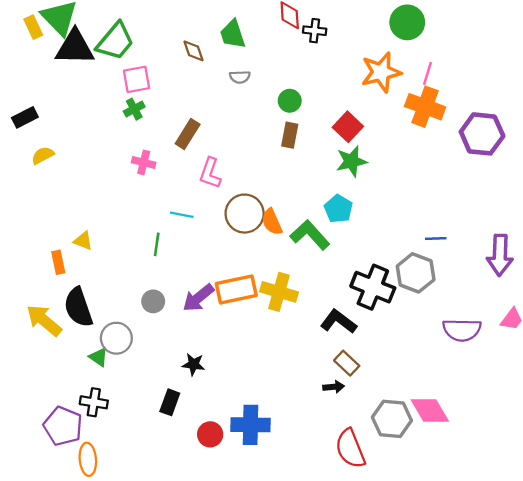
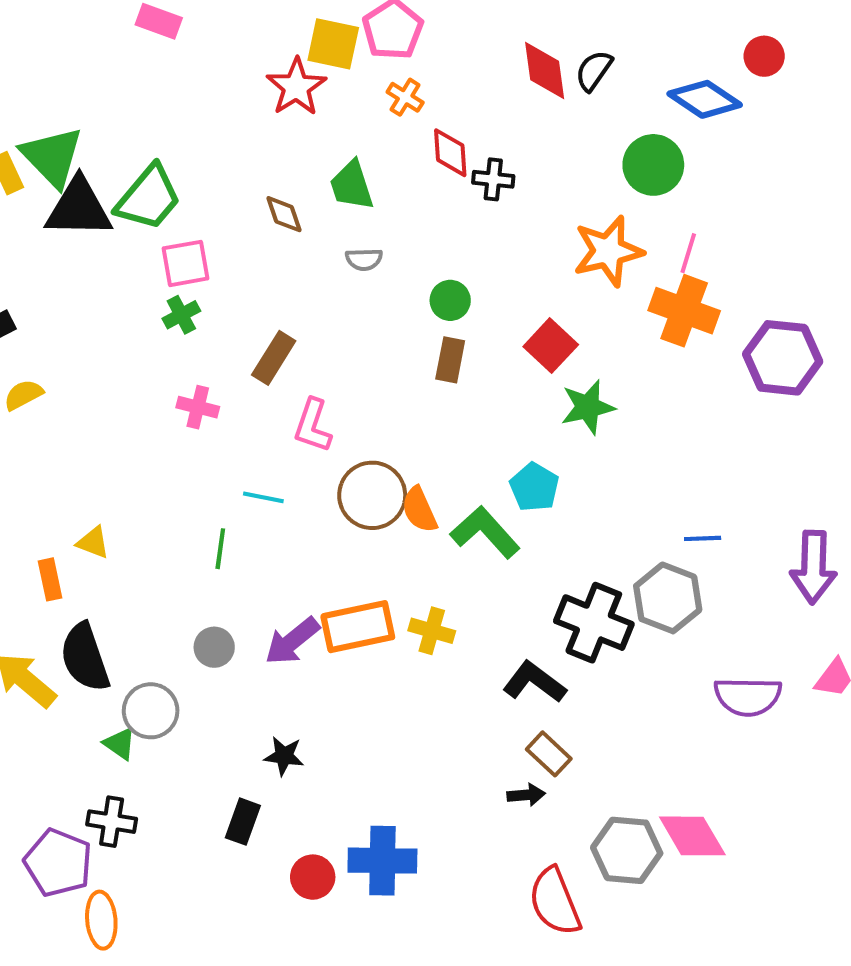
green star: (351, 161) -> (588, 407), moved
yellow cross: (279, 292) -> (432, 631), size x0.7

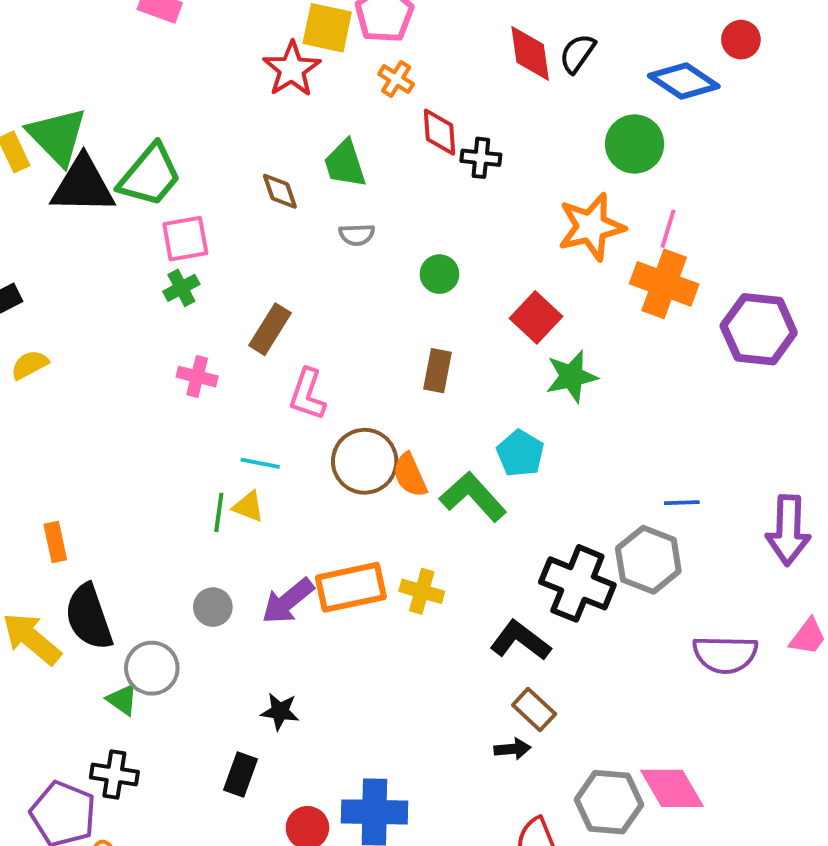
brown rectangle: (450, 360) -> (438, 371), moved
yellow triangle: (93, 543) -> (248, 507), moved

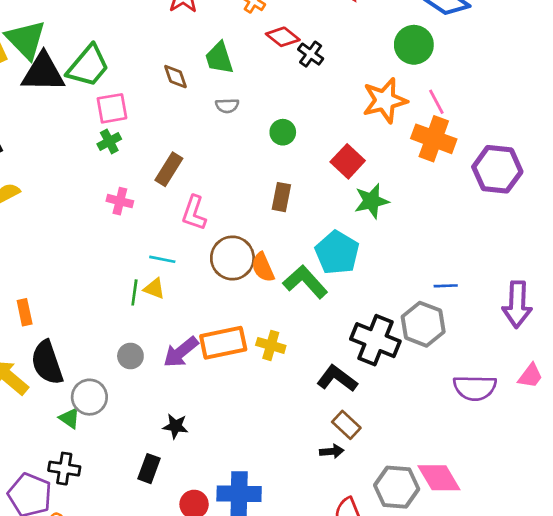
red diamond: (439, 132) -> (283, 37), turned -48
black cross: (481, 158) -> (311, 54), turned 30
pink line: (668, 229) -> (436, 102), turned -45
cyan pentagon: (520, 453) -> (337, 253), size x1.4

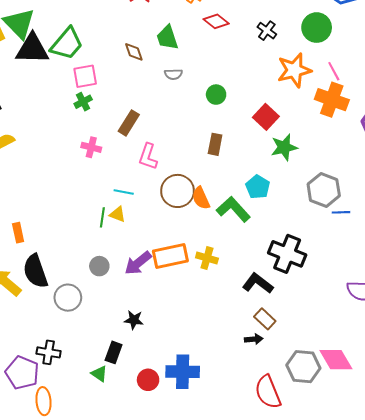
black cross: (311, 54) -> (267, 31), moved
cyan pentagon: (337, 253) -> (258, 187), size x0.7
gray hexagon: (423, 324) -> (324, 190), moved
green triangle: (70, 418) -> (99, 374), moved

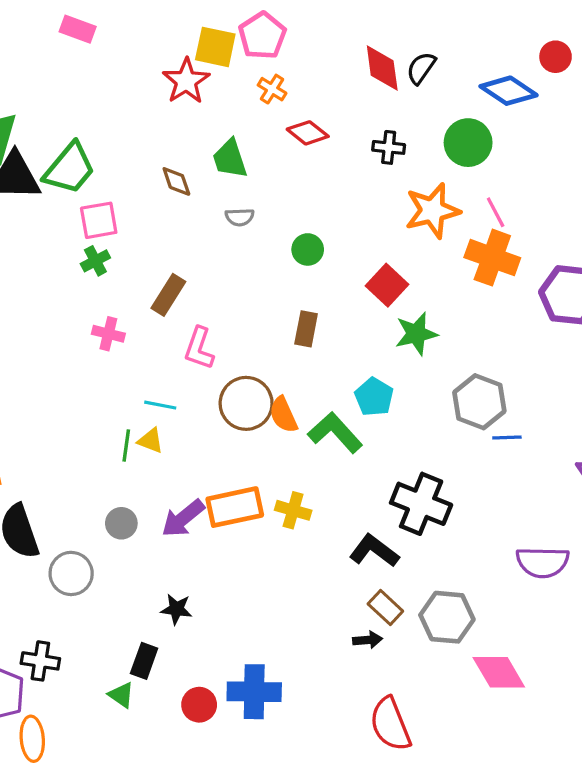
black cross: (267, 31) -> (389, 147), turned -30
gray hexagon: (303, 367) -> (447, 617), moved

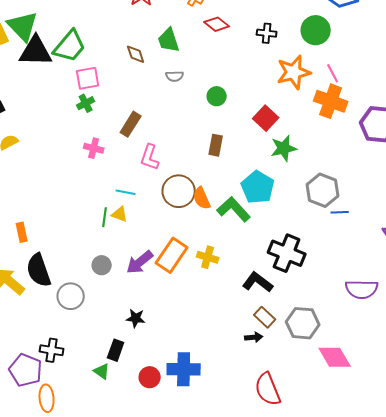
cyan pentagon: (374, 397) -> (258, 187), size x1.4
orange rectangle: (235, 507) -> (172, 255), turned -44

